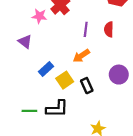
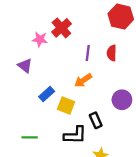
yellow square: (65, 80) -> (66, 105), turned -35
black rectangle: (87, 86) -> (96, 120), moved
black L-shape: (57, 109) -> (75, 135), moved

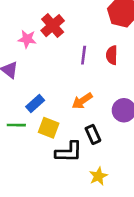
orange arrow: (83, 80) -> (82, 101), moved
yellow square: (66, 105) -> (49, 128), moved
green line: (30, 137) -> (16, 125), moved

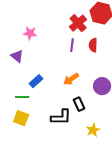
red cross: (53, 26) -> (78, 23), moved
yellow square: (49, 128) -> (21, 118), moved
yellow star: (98, 176) -> (93, 130), moved

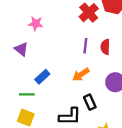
purple line: (72, 45) -> (85, 46), moved
red semicircle: (93, 45) -> (105, 47), moved

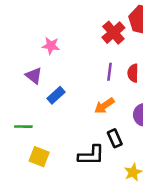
blue rectangle: (42, 77) -> (56, 95), moved
green line: (27, 94) -> (23, 127), moved

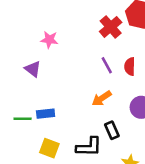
purple line: (110, 72) -> (107, 65), turned -36
blue rectangle: (56, 95) -> (46, 114), moved, turned 36
yellow square: (39, 157) -> (49, 148), moved

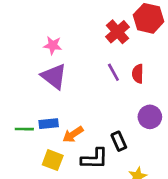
purple triangle: (33, 69) -> (54, 76), moved, size x1.5
orange arrow: (102, 98) -> (73, 134), moved

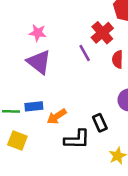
red cross: (117, 32) -> (102, 33), moved
purple line: (113, 72) -> (85, 53), moved
yellow square: (53, 160) -> (17, 141), moved

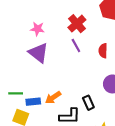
red cross: (102, 33) -> (77, 24), moved
blue rectangle: (34, 106) -> (33, 102), moved

